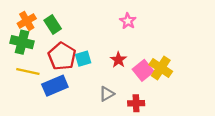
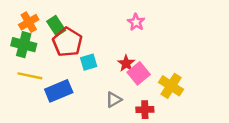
red pentagon: (62, 56) -> (67, 42), moved
yellow cross: (161, 68) -> (171, 86), moved
pink square: (143, 70) -> (139, 73), moved

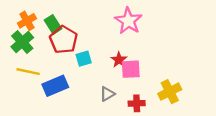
pink star: (136, 22) -> (128, 21), size x1.6
green cross: (24, 45) -> (22, 42), turned 35
pink square: (139, 73) -> (131, 69), turned 36
yellow cross: (171, 86) -> (170, 92), moved, turned 30

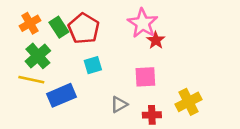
red pentagon: (64, 40) -> (84, 28), moved
green cross: (22, 42) -> (38, 56), moved
red star: (119, 60) -> (156, 40), moved

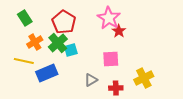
orange cross: (30, 23) -> (35, 42), moved
green rectangle: (59, 27) -> (25, 18), moved
green cross: (38, 56) -> (58, 43), moved

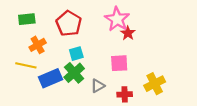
green rectangle: (25, 18) -> (27, 19), turned -63
green cross: (58, 43) -> (74, 73), moved

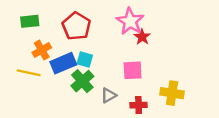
cyan square: (76, 54) -> (85, 60), turned 32
blue rectangle: (50, 78) -> (63, 63), moved
yellow cross: (155, 84) -> (172, 93), turned 36

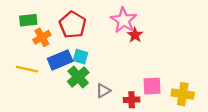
orange cross: (42, 50) -> (42, 37), moved
pink square: (133, 70) -> (152, 86), moved
yellow cross: (172, 93) -> (183, 94), moved

